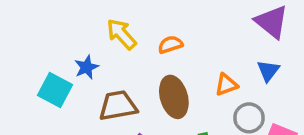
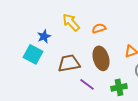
blue star: (87, 67) -> (44, 36), moved

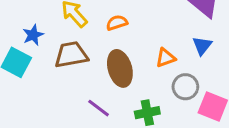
brown trapezoid: (69, 63) -> (71, 55), moved

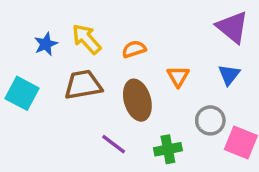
blue star: (33, 35) -> (46, 44), moved
orange triangle: (166, 58) -> (178, 76), moved, turned -40

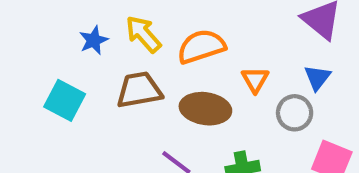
orange semicircle: (134, 49) -> (201, 47), size x1.6
brown ellipse: (137, 100) -> (205, 109), turned -66
gray circle: (210, 120) -> (295, 113), moved

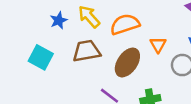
brown ellipse: (205, 109) -> (127, 62), turned -64

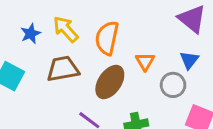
orange semicircle: (125, 24) -> (107, 38), turned -60

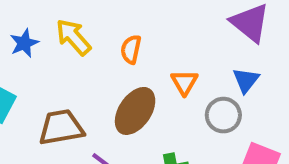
orange semicircle: (107, 38) -> (131, 49), size x0.6
brown trapezoid: (63, 69) -> (61, 127), moved

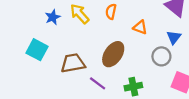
orange semicircle: (131, 49) -> (111, 12), moved
orange triangle: (184, 82) -> (140, 27), moved, turned -40

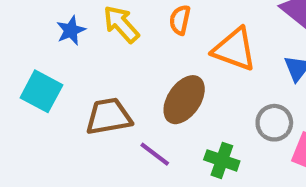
orange triangle: (140, 27) -> (234, 49), size x1.6
gray circle: (161, 56) -> (274, 123), moved
green cross: (133, 87) -> (222, 160), turned 30

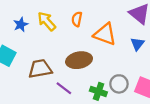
brown ellipse: (184, 100) -> (79, 60), turned 45
gray circle: (274, 123) -> (119, 84), moved

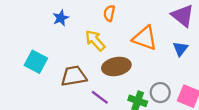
orange semicircle: (77, 19) -> (109, 13), moved
yellow arrow: (47, 21) -> (95, 40), moved
blue star: (21, 24) -> (61, 18), moved

